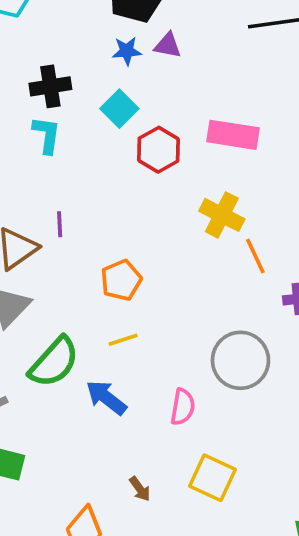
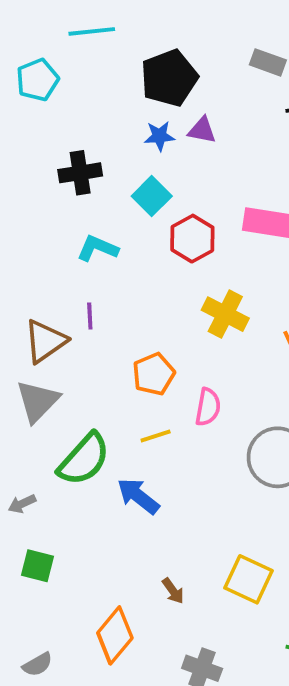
cyan L-shape: (47, 135) -> (98, 248), moved, turned -75
yellow cross: (222, 215) -> (225, 314), moved
pink semicircle: (183, 407) -> (208, 407), moved

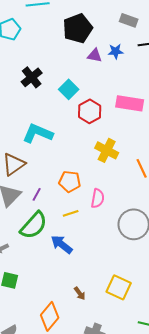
blue star: (159, 136) -> (116, 51), moved
black cross: (80, 173) -> (32, 77), turned -30
cyan L-shape: (98, 248) -> (38, 133), moved, size x1.4
purple line: (90, 316) -> (37, 194), moved, turned 32
orange pentagon: (154, 374) -> (70, 181), turned 30

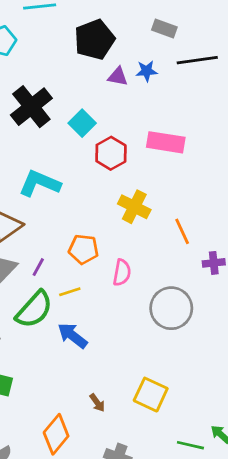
black cross: (32, 77) -> (31, 107), size x1.4
yellow line: (71, 213) -> (70, 292), moved

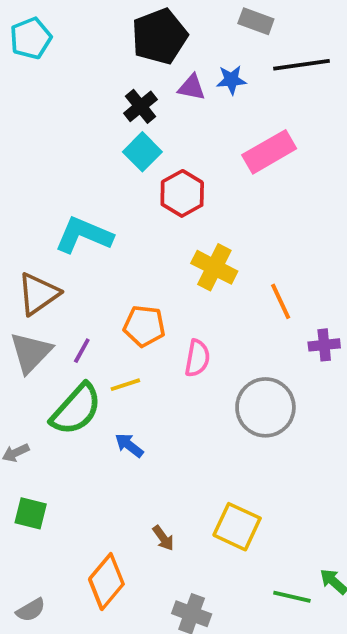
black cross: (31, 107) -> (141, 106), moved, size x0.6
pink rectangle: (166, 142) -> (269, 152), moved, turned -39
blue arrow: (73, 336) -> (129, 445), size x0.7

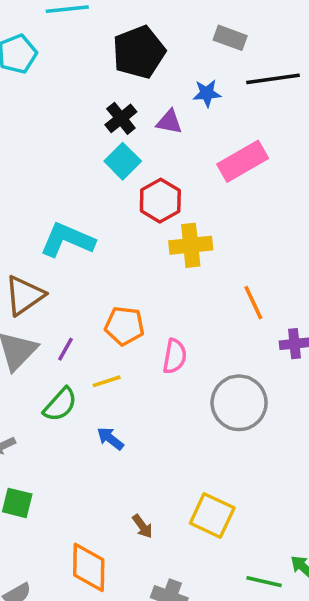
purple triangle: (192, 87) -> (169, 122), moved
yellow cross: (214, 267) -> (191, 245), moved, turned -33
green semicircle: (76, 409) -> (60, 405), size x0.7
orange diamond: (106, 582) -> (89, 567), turned -39

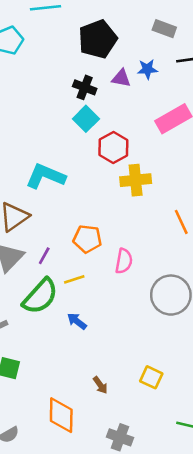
black cross: (121, 118) -> (85, 87), turned -30
purple triangle: (169, 122) -> (121, 78), moved
green semicircle: (60, 405) -> (40, 296), size x1.4
yellow square: (212, 515) -> (151, 377), size x0.7

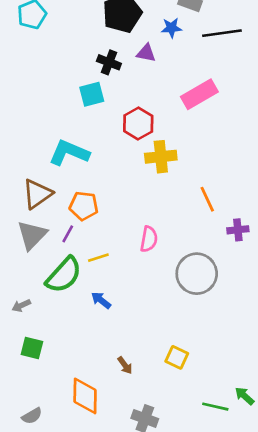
blue star: (147, 69) -> (171, 28), moved
cyan square: (86, 119) -> (92, 94), moved, turned 30
orange pentagon: (87, 239) -> (84, 206), moved

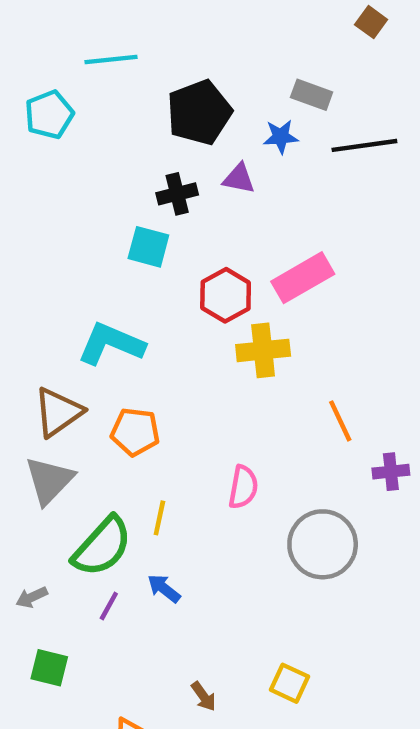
black cross: (109, 62) -> (177, 194), turned -35
cyan square: (92, 94) -> (148, 247), turned 30
pink rectangle: (199, 94) -> (303, 278), moved
purple line: (68, 234) -> (109, 606), moved
yellow line: (98, 258) -> (159, 518), turned -60

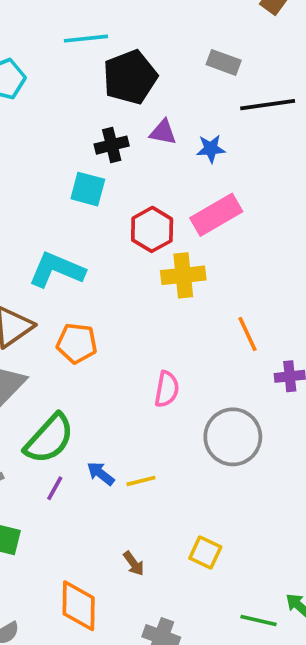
cyan line: (111, 59) -> (86, 39), moved
blue star: (281, 137) -> (211, 149), moved
yellow line: (159, 518) -> (141, 481), moved, turned 64

